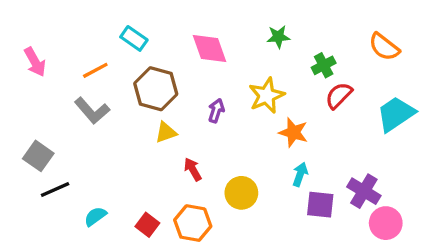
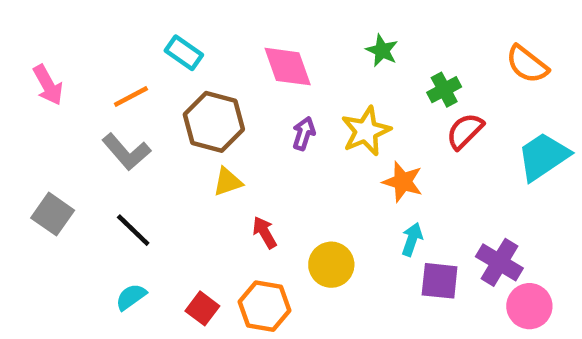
green star: (278, 37) -> (382, 50), turned 30
purple arrow: (216, 111) -> (304, 133), moved
black line: (55, 190) -> (133, 230), moved, turned 68

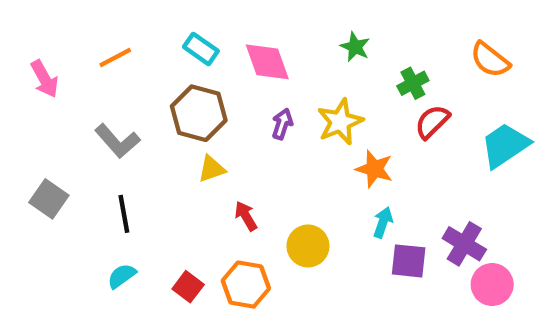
cyan rectangle: (184, 53) -> (201, 49), moved
orange line: (131, 97) -> (115, 58), moved
black line: (133, 230) -> (124, 214), turned 36

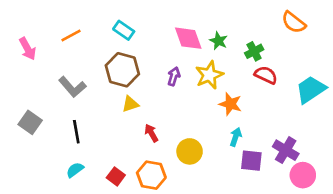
green star: (355, 47) -> (219, 41), moved
orange semicircle: (490, 60) -> (294, 22), moved
pink diamond: (267, 62) -> (188, 38), moved
red semicircle: (432, 122) -> (266, 75), turned 70

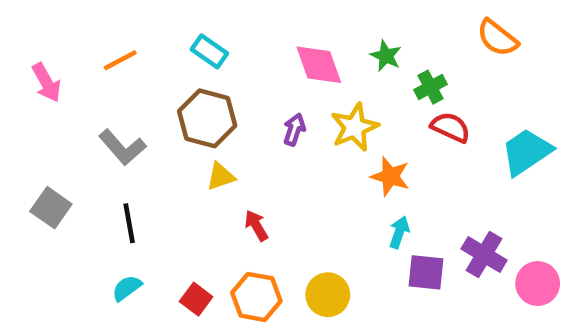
green star: (219, 41) -> (386, 56), moved
yellow circle: (190, 151) -> (328, 295), moved
pink circle: (303, 175) -> (538, 284), moved

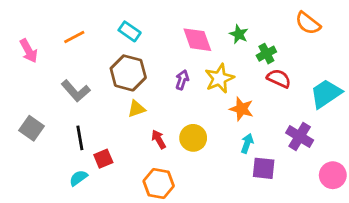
purple cross: (484, 255) -> (300, 136), moved
yellow circle: (328, 295) -> (193, 138), moved
red square: (196, 299) -> (103, 159), moved, turned 30

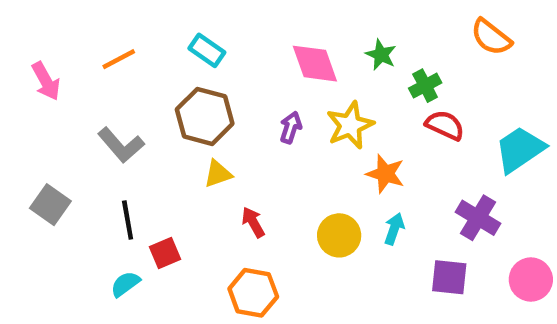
yellow circle: (193, 138) -> (339, 235), moved
purple square: (264, 168) -> (449, 277), moved

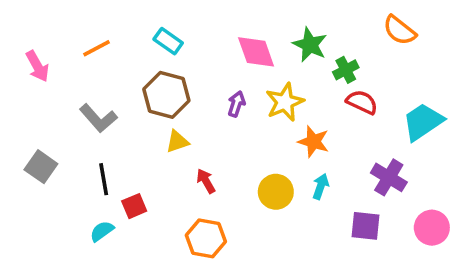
green star: (381, 55) -> (310, 45), size x1.4

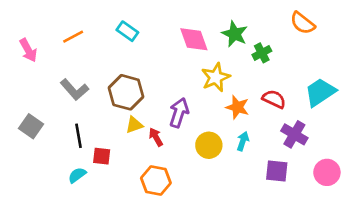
brown hexagon: (166, 95) -> (126, 92), moved
red semicircle: (362, 102) -> (274, 99), moved
purple arrow: (236, 104) -> (179, 113), moved, size x1.5
yellow triangle: (177, 142) -> (134, 125), moved
red square: (134, 206) -> (102, 156), turned 30

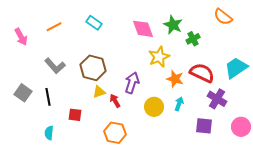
red semicircle: (274, 99) -> (202, 73), size x1.4
black line: (79, 136) -> (48, 97), moved
cyan semicircle: (77, 175) -> (49, 133), moved, turned -48

